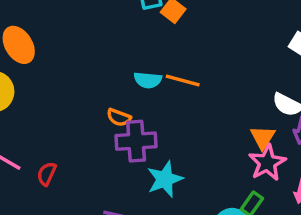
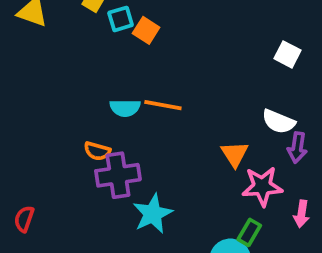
orange triangle: (263, 137) -> (235, 154), moved
pink star: (267, 163) -> (262, 186), turned 30

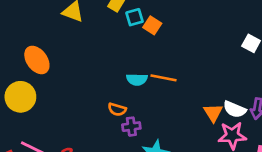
white semicircle: (279, 122) -> (235, 109), moved
purple cross: (118, 175) -> (131, 127), size x0.6

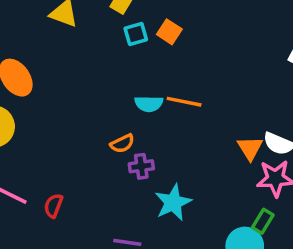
cyan square: (135, 17) -> (136, 34), moved
orange semicircle: (117, 109) -> (122, 143), turned -42

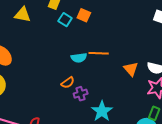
cyan square: (136, 34) -> (65, 20), turned -32
orange triangle: (250, 148) -> (131, 69), moved

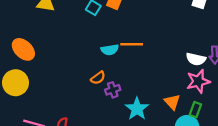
orange triangle: (131, 69) -> (172, 102), moved

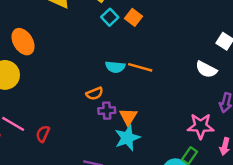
white semicircle: (196, 59) -> (206, 69), moved
orange triangle: (172, 102) -> (128, 117), moved

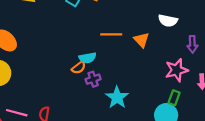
cyan semicircle: (115, 67) -> (87, 58), moved
orange triangle: (128, 117) -> (141, 40), moved

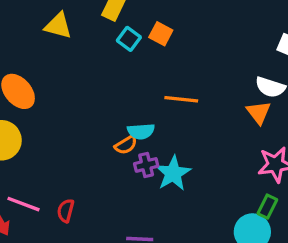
orange triangle: (141, 40) -> (259, 112), moved
cyan star: (117, 97) -> (173, 173), moved

